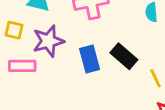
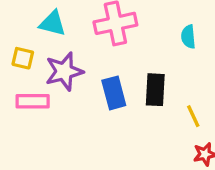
black rectangle: (124, 56) -> (155, 90), turned 52

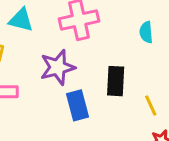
purple star: (64, 71) -> (58, 67), moved
blue rectangle: (114, 93) -> (77, 105), moved

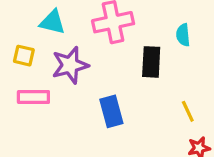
purple star: (58, 67) -> (70, 65), moved
black rectangle: (116, 81) -> (151, 62), moved

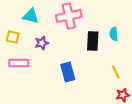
cyan semicircle: (183, 35) -> (114, 34), moved
purple star: (70, 65) -> (42, 43), size x0.6

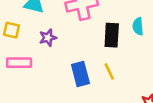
yellow line: (116, 72) -> (109, 71), moved

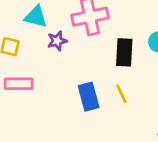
purple star: (48, 38) -> (57, 41), moved

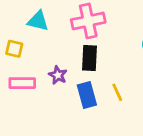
purple star: (57, 41) -> (58, 75), moved, turned -30
black rectangle: (124, 52) -> (90, 58), moved

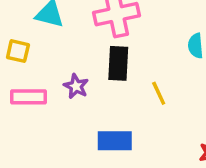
yellow line: (117, 92) -> (159, 93), moved
blue rectangle: (87, 95) -> (115, 141), moved, turned -75

